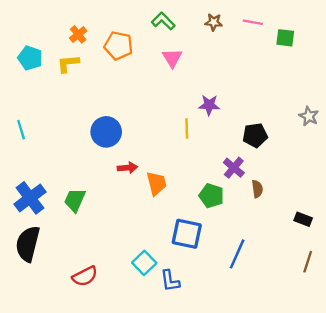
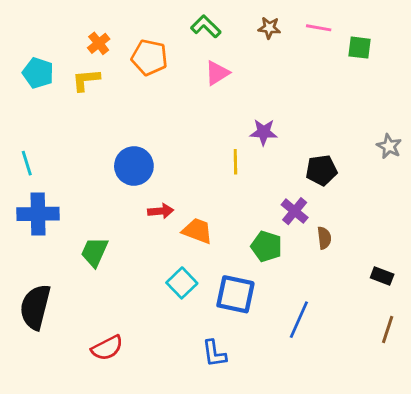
pink triangle: (172, 58) -> (217, 73), turned 30
orange trapezoid: (157, 183) -> (197, 231), turned -55
blue cross: (30, 198) -> (38, 214), moved, turned 36
cyan square: (144, 263) -> (182, 283), moved

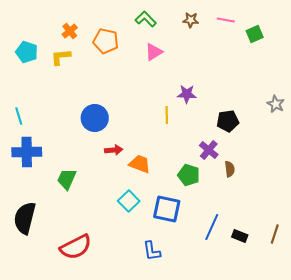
green square: (359, 48) -> (255, 34), turned -30
black rectangle: (382, 276) -> (240, 236), moved
red semicircle: (107, 348) -> (76, 247), size x1.4

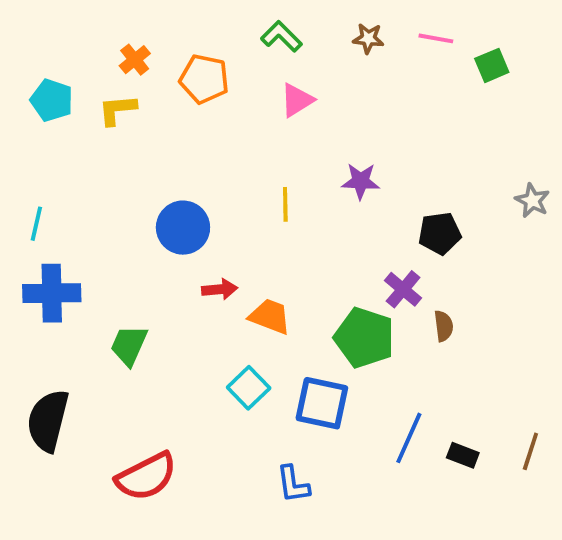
yellow line: (167, 115) -> (285, 204), moved
cyan line: (19, 116) -> (36, 224), turned 30
green pentagon: (189, 175) -> (364, 338), size x1.4

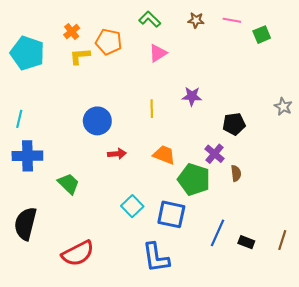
cyan pentagon: (52, 100) -> (27, 53), size x1.5
yellow L-shape: (117, 110) -> (80, 56), moved
orange trapezoid: (270, 316) -> (164, 155), moved
green trapezoid: (129, 345) -> (69, 184), turned 110
blue L-shape: (293, 484) -> (156, 258), size x1.5

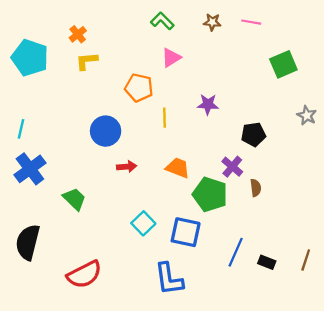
green square: (262, 35) -> (283, 64), moved, size x1.4
orange pentagon: (109, 42) -> (139, 88), moved
blue cross: (27, 156) -> (30, 169), turned -36

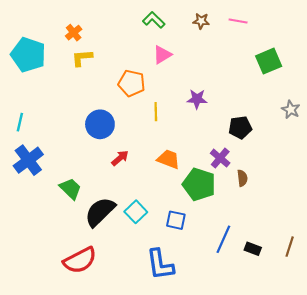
red arrow: (127, 167) -> (120, 158), turned -36
blue square: (186, 232) -> (176, 220), size x0.7
black semicircle: (28, 242) -> (100, 212), moved, turned 32

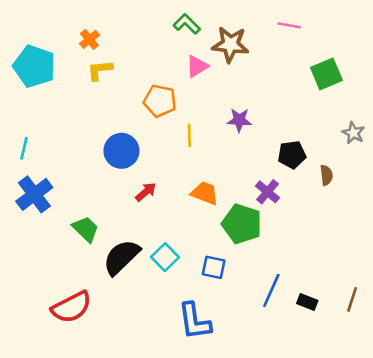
brown star: (201, 21) -> (230, 44), moved, size x1.8
brown semicircle: (242, 178) -> (326, 175), moved
red semicircle: (80, 260) -> (71, 307), moved

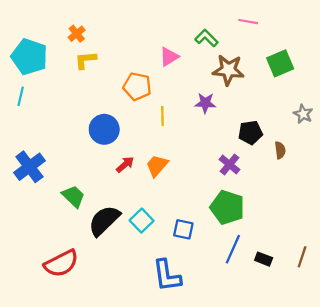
green L-shape: (187, 24) -> (206, 38), moved
brown star: (230, 44) -> (228, 70), moved
cyan line: (24, 148) -> (21, 96), moved
orange trapezoid: (205, 193) -> (157, 166), moved, turned -70
green pentagon: (242, 224) -> (227, 207), moved

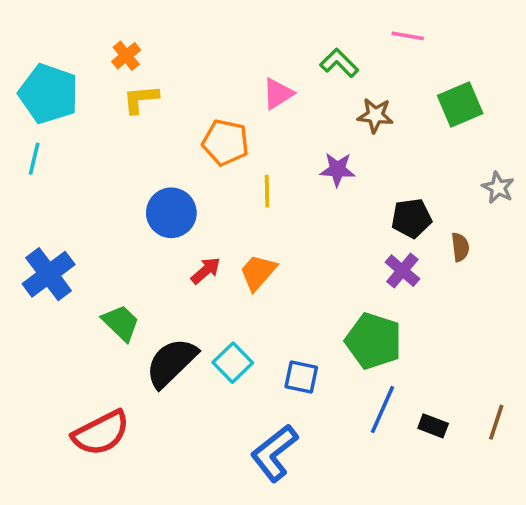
brown star: (228, 70) -> (375, 115), size x0.7
purple cross: (230, 164) -> (402, 271), moved
blue L-shape: (167, 276) -> (274, 453), turned 60

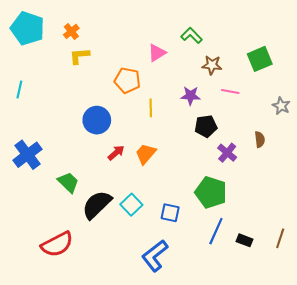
pink line: (408, 36) -> (230, 92), moved
cyan pentagon: (49, 94) -> (27, 28), moved
black pentagon: (411, 218) -> (206, 126), moved

